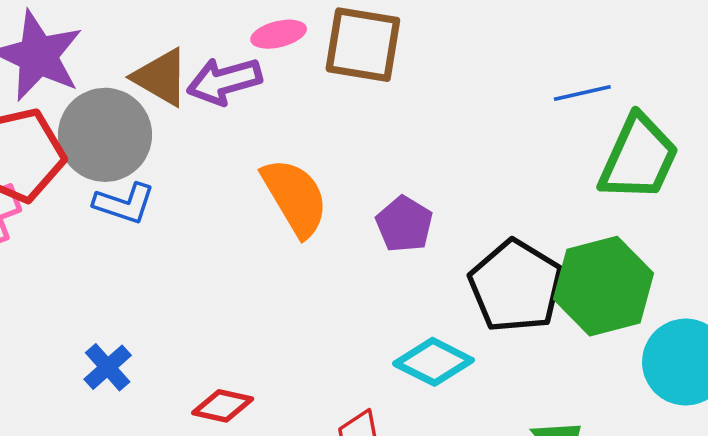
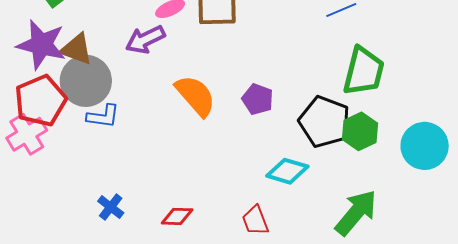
brown triangle: (161, 77) -> (77, 49), moved
green trapezoid: (639, 158) -> (364, 71), moved
green hexagon: (603, 286) -> (360, 131), moved, size x0.7

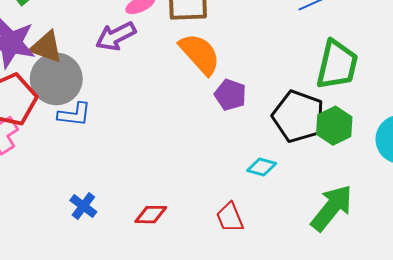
orange semicircle: (195, 96) -> (200, 54), moved
cyan diamond: (287, 171) -> (262, 167), size x0.7

